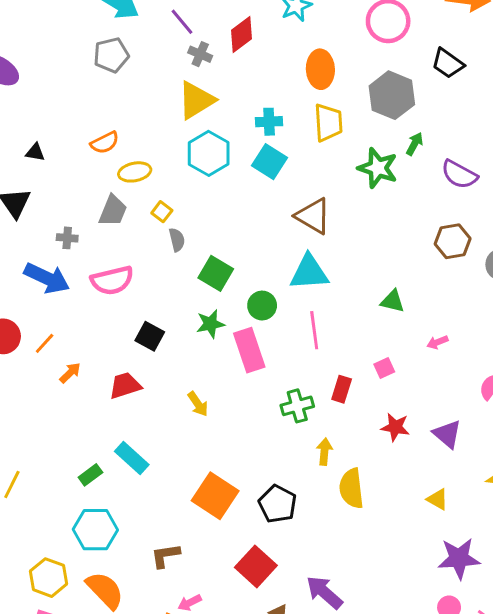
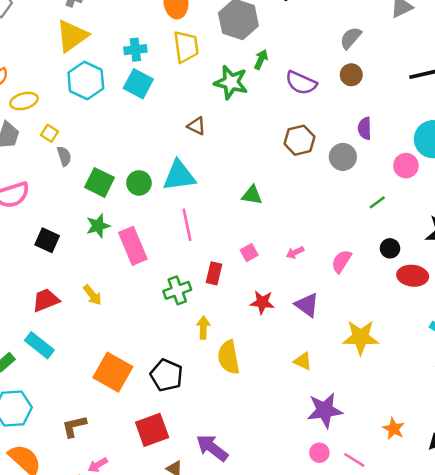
brown triangle: (313, 216) -> (197, 126), moved, size x0.6
green circle: (262, 306) -> (139, 183), moved
pink arrow: (437, 342) -> (295, 253), moved
red trapezoid: (125, 386) -> (46, 300), moved
red square: (256, 566) -> (152, 430), turned 32

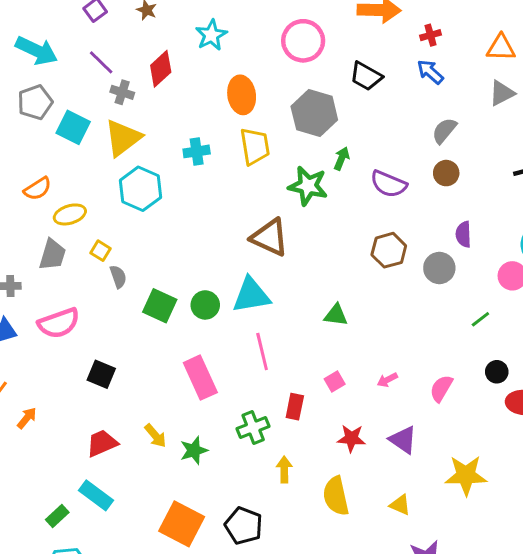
cyan square: (138, 84) -> (73, 127), moved
brown triangle: (197, 126) -> (270, 237), size x1.8
green star: (98, 226) -> (194, 450), moved
yellow semicircle: (229, 357) -> (336, 496), moved

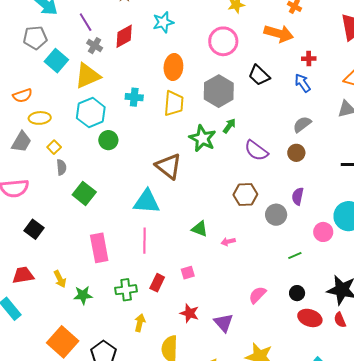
green circle: (205, 305) -> (108, 140), moved
pink arrow: (387, 380) -> (228, 242), moved

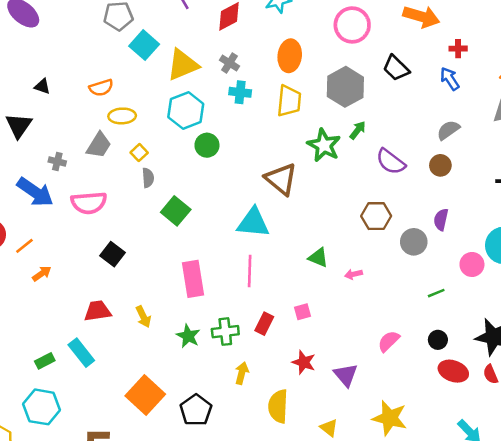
gray cross: (95, 46) -> (229, 63), moved
green star: (83, 295) -> (188, 336), moved, turned 30

